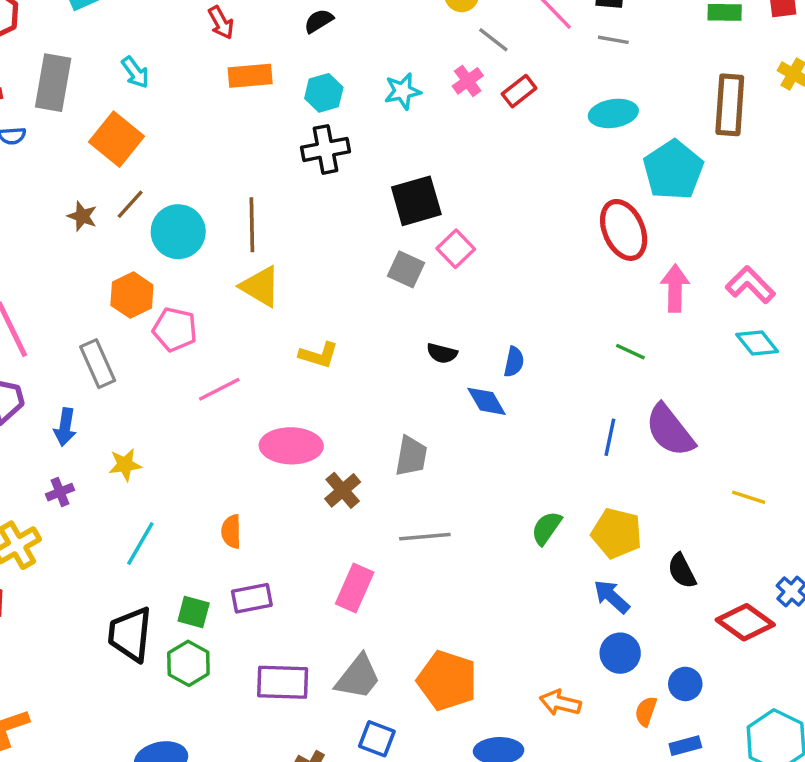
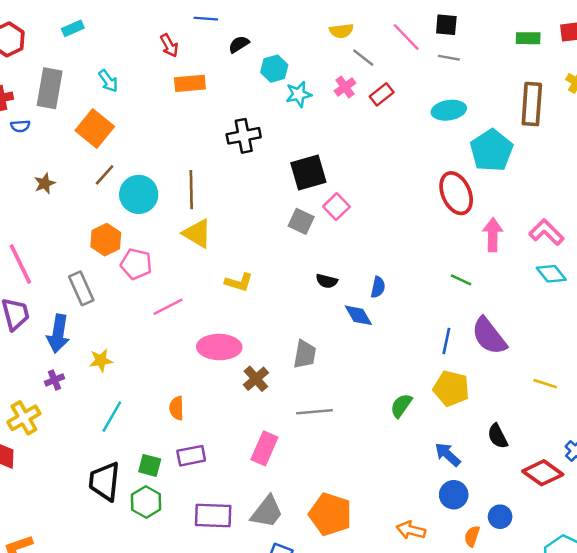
cyan hexagon: (324, 93) -> (274, 69), moved
brown star: (82, 216) -> (45, 183), moved, turned 30
blue arrow: (65, 427) -> (58, 334), size x1.4
yellow pentagon: (617, 533) -> (451, 389), moved

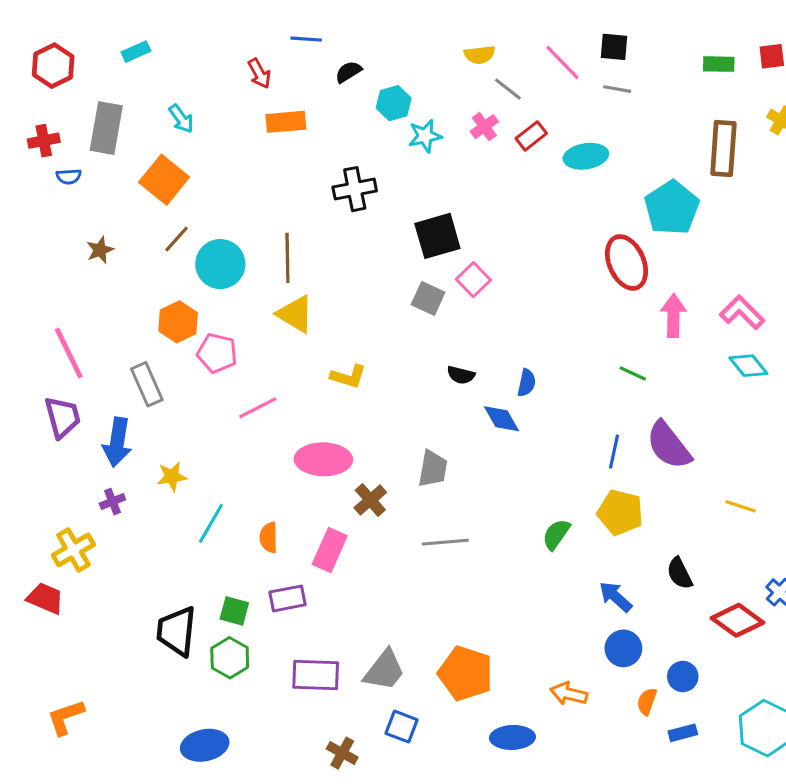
cyan ellipse: (449, 110) -> (586, 156), moved
cyan line: (112, 417) -> (211, 523), moved
pink rectangle: (264, 448) -> (330, 550), moved

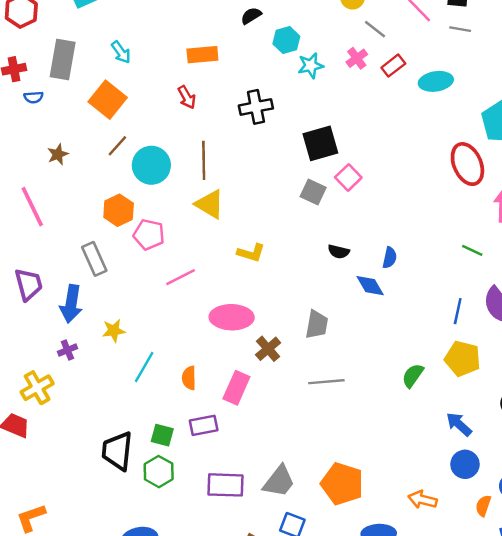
red arrow: (259, 73) -> (187, 97), moved
pink line: (69, 353) -> (32, 207), moved

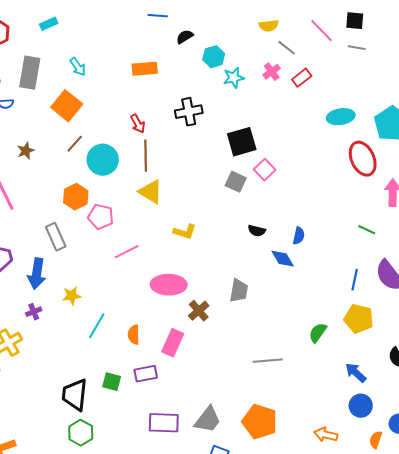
cyan ellipse: (436, 81) -> (341, 117), moved
red arrow: (187, 97) -> (138, 124), moved
gray line: (326, 382) -> (268, 361), moved
green hexagon: (159, 472) -> (81, 433), moved

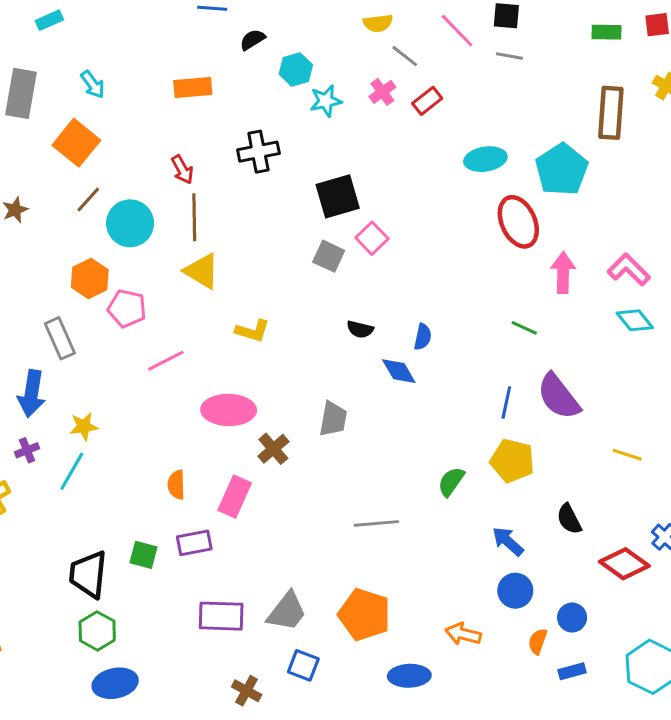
cyan line: (97, 326) -> (72, 471), moved

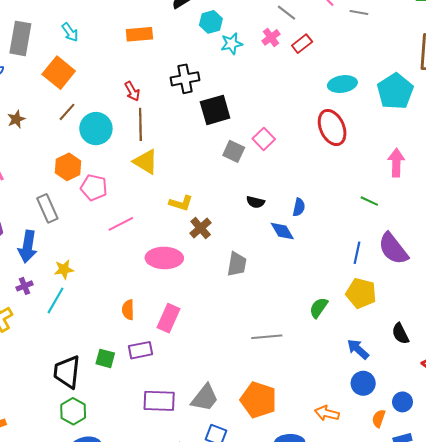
black square: (338, 196) -> (215, 110), moved
red ellipse: (518, 222) -> (332, 128), moved
brown cross: (273, 449) -> (201, 228), moved

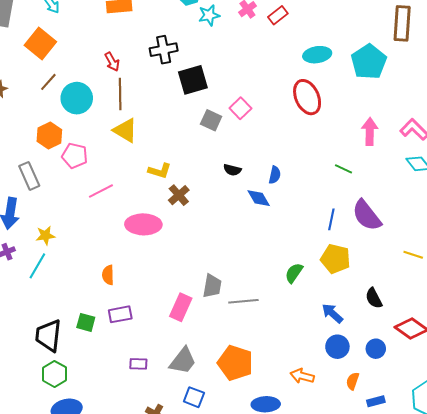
gray trapezoid: (237, 264) -> (212, 286), moved
pink rectangle: (168, 318) -> (181, 307), moved
purple rectangle: (159, 401) -> (138, 364), size x0.6
blue circle: (402, 402) -> (376, 349), moved

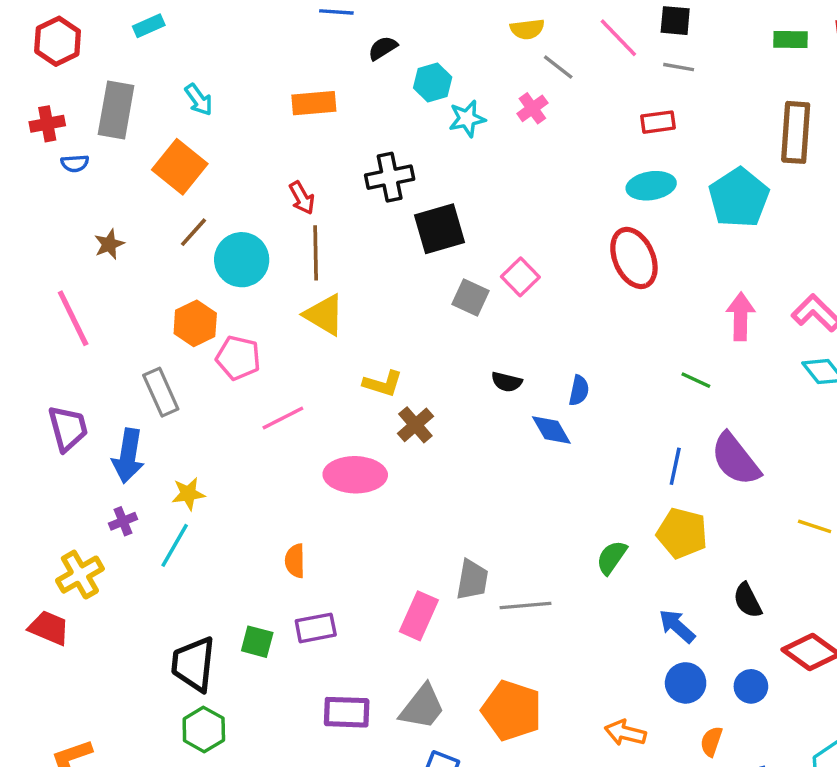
red rectangle: (278, 15) -> (658, 122), moved, turned 30
purple rectangle: (138, 364) -> (347, 712), size x1.5

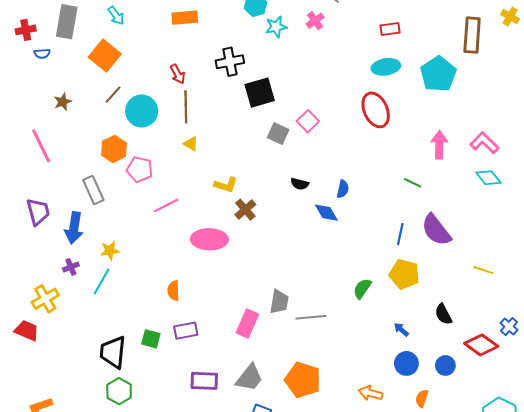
yellow triangle: (324, 315) -> (191, 144), size x0.6
blue arrow: (677, 626) -> (401, 330), size x0.7

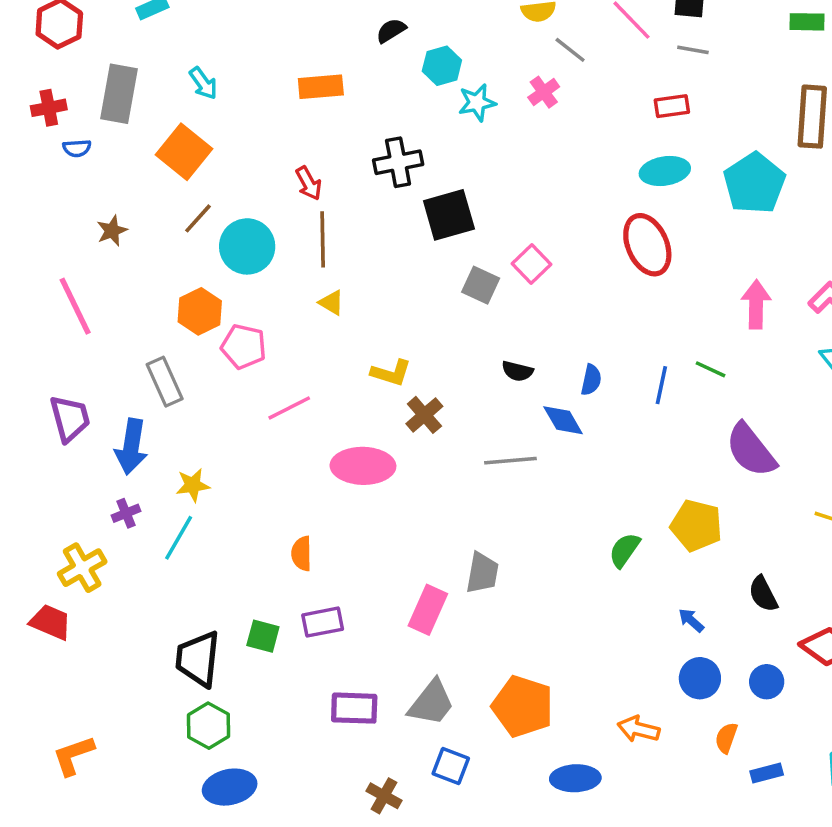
blue line: (400, 234) -> (661, 385), moved
gray line: (311, 317) -> (510, 461), moved

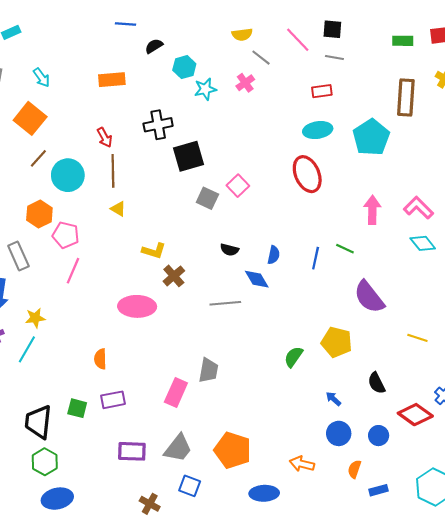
pink line: (289, 408) -> (73, 271), moved, turned -40

